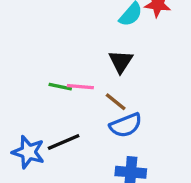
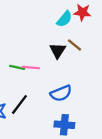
brown line: (116, 102) -> (74, 45), moved
black line: (64, 142) -> (19, 105), turned -30

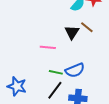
green line: (17, 67) -> (56, 72), moved
black line: (19, 105) -> (55, 90), moved

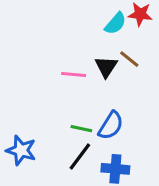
pink line: (48, 47) -> (74, 75), moved
blue semicircle: (75, 70) -> (111, 126), turned -36

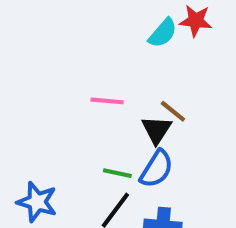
brown line: (129, 59) -> (173, 111), moved
black triangle: (106, 67) -> (157, 130), moved

